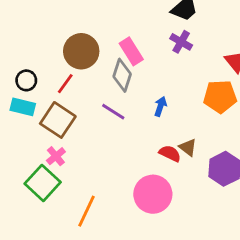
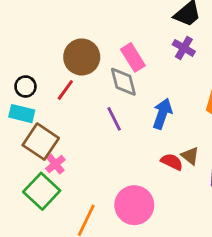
gray diamond: (122, 75) -> (123, 82), turned -32
blue arrow: (160, 106) -> (162, 114), size x1.5
purple line: (113, 112) -> (114, 119), turned 30
brown square: (58, 120) -> (41, 142), moved
pink circle: (153, 194) -> (134, 205), moved

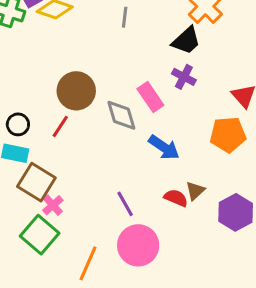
pink rectangle: (133, 57) -> (150, 97), moved
blue arrow: (162, 114) -> (164, 147), turned 108
purple line: (114, 119) -> (125, 204), moved
brown triangle: (190, 156) -> (195, 191), turned 42

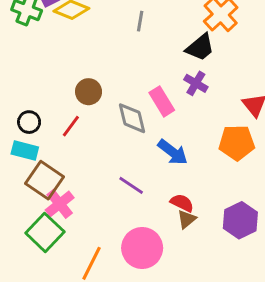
brown circle: (76, 91) -> (89, 92), size x0.7
brown triangle: (195, 191) -> (187, 219), moved
purple line: (125, 204) -> (131, 185), moved, turned -30
pink cross: (53, 205) -> (60, 204), size x1.4

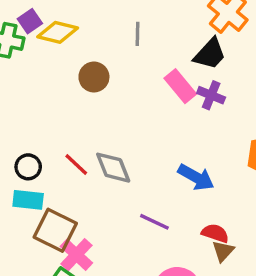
brown circle: (89, 92) -> (94, 77), moved
pink rectangle: (162, 101) -> (180, 86), moved
gray diamond: (132, 118) -> (113, 168), moved
red line: (71, 126) -> (76, 165), turned -75

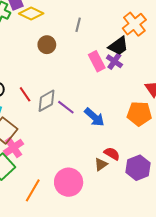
purple cross: (211, 95) -> (114, 61), moved
gray diamond: (113, 168) -> (47, 101), turned 70
purple line: (154, 222) -> (66, 107), moved
red semicircle: (215, 233) -> (112, 154), moved

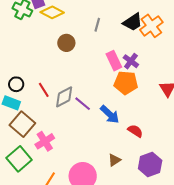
black trapezoid: (118, 46) -> (133, 22), moved
orange pentagon: (139, 114) -> (126, 83), moved
pink cross: (14, 148) -> (45, 141), moved
red semicircle: (112, 154) -> (135, 131), moved

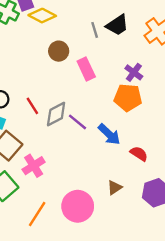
black trapezoid: (133, 22) -> (117, 25), moved
gray line: (97, 25) -> (95, 30), turned -32
pink rectangle: (114, 61) -> (86, 69), moved

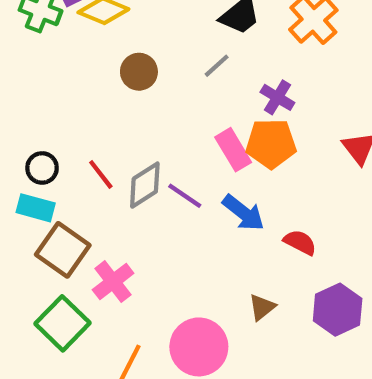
gray line: (95, 30) -> (217, 66), moved, turned 70
pink rectangle: (86, 69) -> (233, 150), moved

